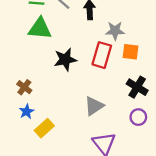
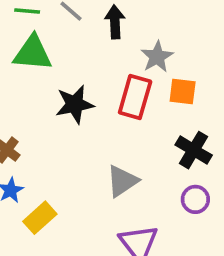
gray star: (115, 31) -> (157, 57), turned -30

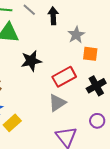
red rectangle: (135, 97) -> (64, 77), moved, turned 45
black cross: (194, 150) -> (96, 86), turned 30
purple circle: (195, 199) -> (97, 121), moved

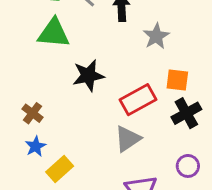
orange square: (90, 54) -> (177, 80), moved

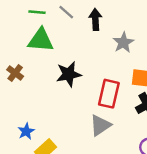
red rectangle: (138, 100) -> (109, 94), turned -48
brown cross: (33, 113) -> (15, 73), moved

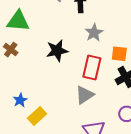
green triangle: (41, 40) -> (18, 21), moved
gray star: (123, 43) -> (94, 33), moved

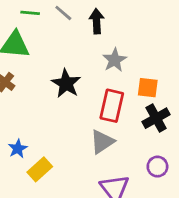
black star: (57, 51) -> (66, 84), turned -30

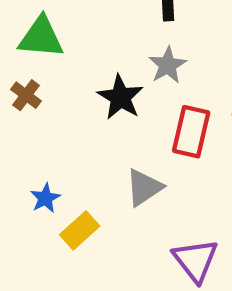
gray star: (115, 60) -> (168, 65), moved
gray triangle: (102, 142) -> (144, 187), moved

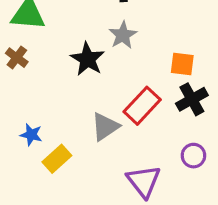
red rectangle: (191, 132) -> (142, 106), moved, turned 30
blue star: (45, 198) -> (31, 135), turned -30

